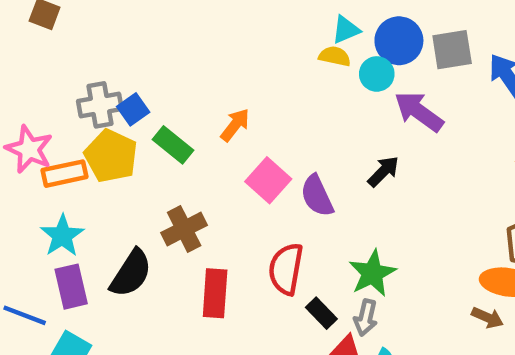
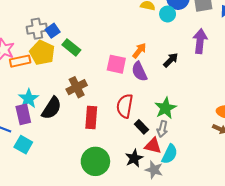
purple arrow: (419, 112) -> (200, 41), moved, turned 60
orange arrow: (235, 125) -> (139, 51), moved
pink square: (268, 180) -> (116, 64), turned -30
cyan star: (62, 236) -> (29, 99), moved

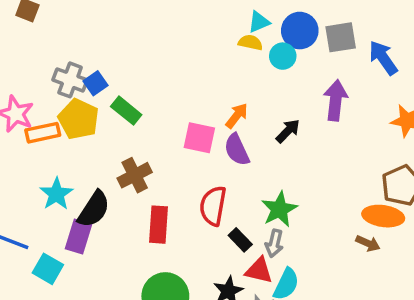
gray cross: (37, 29) -> (70, 80), turned 30
purple rectangle: (23, 114) -> (79, 236), moved, turned 30

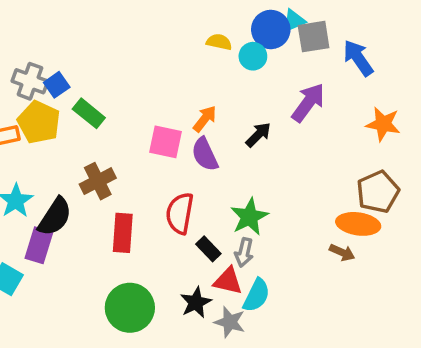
cyan triangle: (259, 22) -> (294, 21), moved
purple arrow: (336, 100) -> (308, 103), turned 30

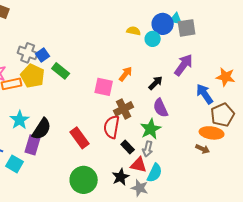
cyan triangle: (294, 21) -> (176, 19), turned 32
blue arrow: (358, 58) -> (205, 94), moved
purple semicircle: (205, 154) -> (161, 108), moved
brown cross: (98, 181) -> (124, 109), moved
red rectangle: (123, 233) -> (80, 138), turned -40

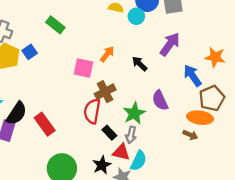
blue square: (43, 55) -> (30, 52), moved
green rectangle: (61, 71) -> (55, 25), moved
black arrow: (156, 83) -> (140, 64), turned -91
purple semicircle: (161, 108) -> (160, 100), moved
red rectangle: (80, 138) -> (45, 124), moved

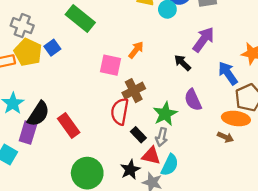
green rectangle: (55, 25) -> (80, 19), size x1.4
black arrow: (140, 64) -> (183, 63), moved

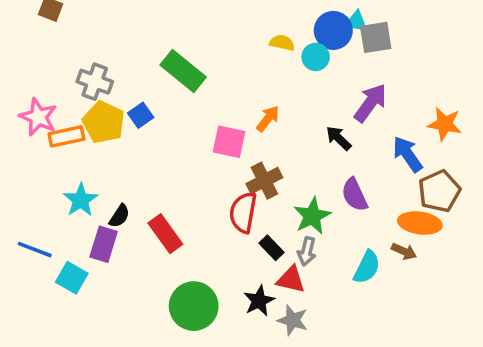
black semicircle: (38, 114) -> (119, 216), size x0.6
cyan semicircle: (170, 165) -> (367, 267), moved

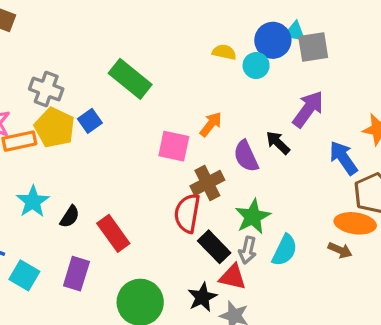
purple semicircle: (354, 195) -> (246, 156), moved
purple rectangle: (104, 244) -> (76, 274), moved
black rectangle: (271, 248) -> (214, 247), size x1.4
cyan semicircle: (367, 267) -> (285, 250), moved

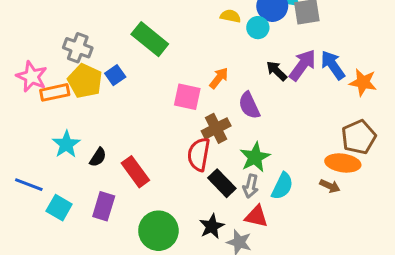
black arrow: (278, 143) -> (277, 71), moved
blue arrow: (343, 158) -> (333, 65), moved
red triangle: (233, 277) -> (256, 216), moved

